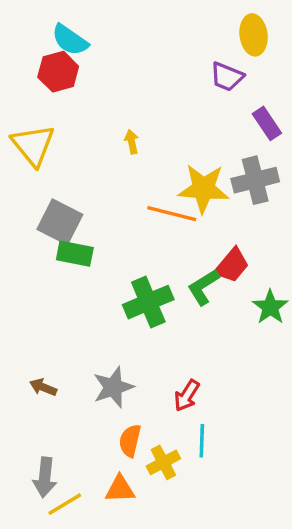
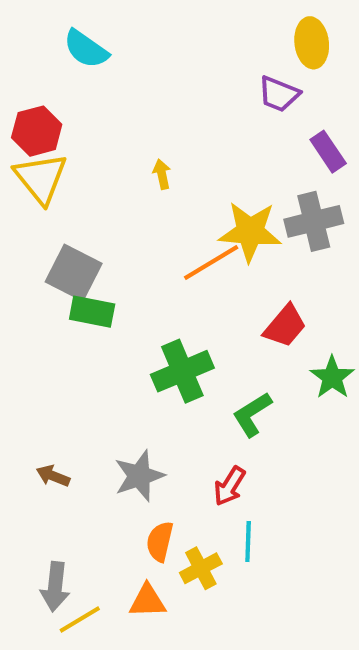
red hexagon: (58, 72) -> (37, 131), moved
orange line: (172, 214) -> (211, 262), turned -45
green L-shape: (203, 287) -> (252, 414), moved

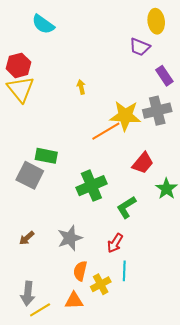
gray square: (74, 273) -> (30, 175), moved
brown arrow: (53, 476) -> (27, 238), turned -63

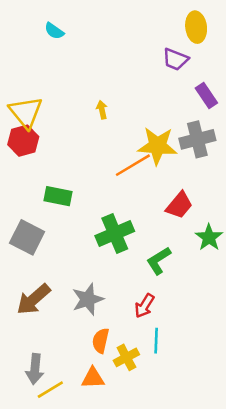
cyan semicircle: (43, 24) -> (54, 31), size x0.7
red hexagon: (18, 65) -> (23, 141), moved
gray square: (30, 175) -> (27, 237), moved
brown arrow: (27, 238) -> (34, 299), size x1.8

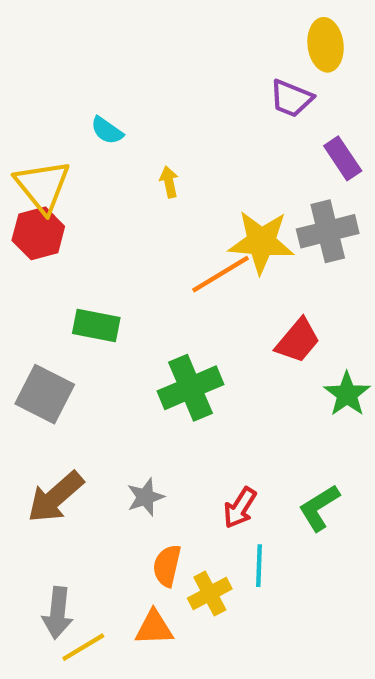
cyan semicircle: (54, 31) -> (107, 131), moved
green L-shape: (159, 261) -> (319, 508), moved
gray star: (88, 299) -> (145, 497), size x0.7

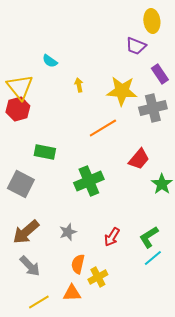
yellow star: (261, 242) -> (122, 91), moved
cyan line: (259, 566) -> (153, 258), moved, turned 48
gray arrow: (58, 613) -> (30, 266), moved, turned -50

